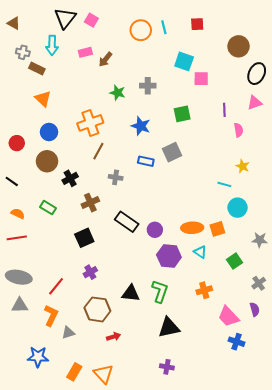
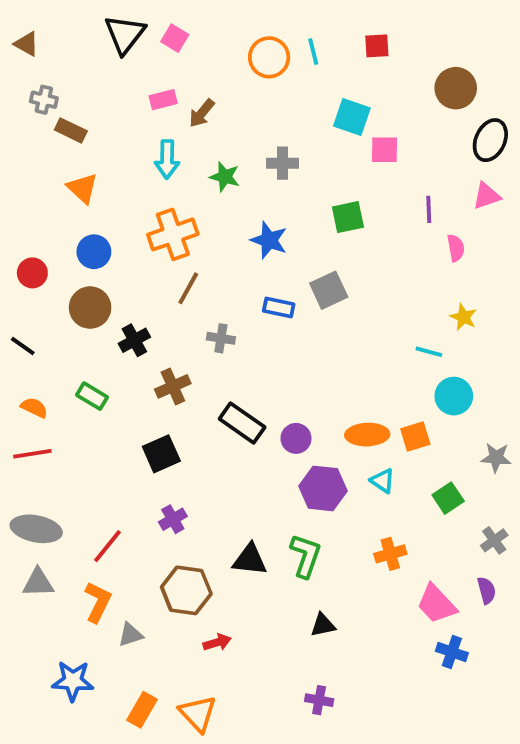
cyan arrow: (52, 45) -> (167, 159), moved
black triangle: (169, 328) -> (323, 625), size x0.6

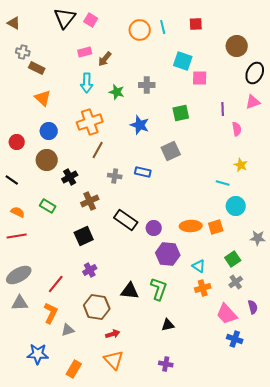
blue rectangle: (279, 308) -> (143, 172), moved
cyan triangle: (383, 481) -> (199, 266), moved
gray ellipse: (36, 529) -> (19, 275), turned -40
gray cross: (494, 540) -> (236, 282), moved
orange triangle: (198, 714) -> (114, 360), moved

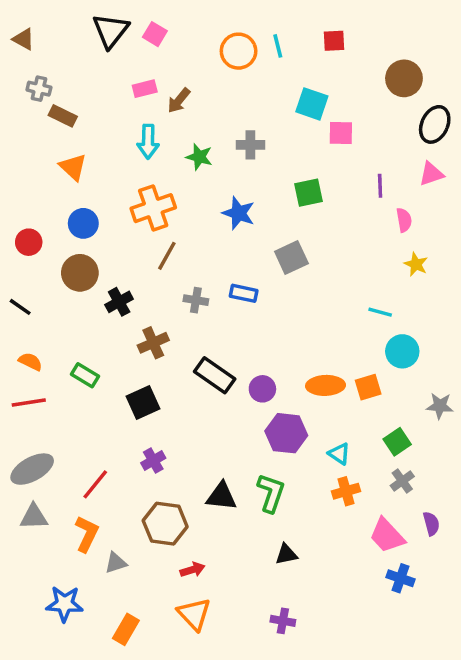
yellow star: (241, 165) -> (416, 264), moved
green rectangle: (48, 206) -> (85, 375), moved

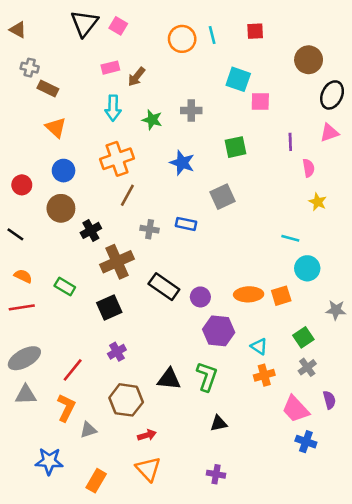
brown cross: (153, 343) -> (117, 262), size x1.4

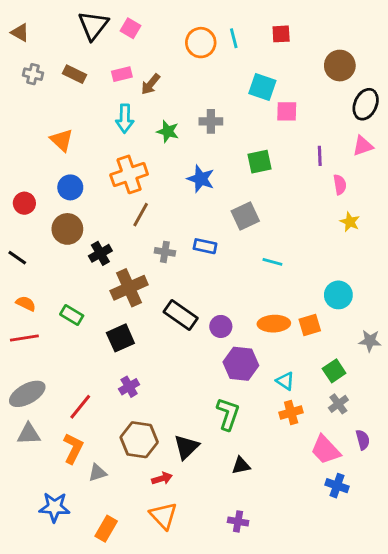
brown rectangle: (48, 88) -> (75, 74), moved
cyan line: (290, 238) -> (272, 262), moved
black triangle: (169, 379) -> (186, 447), moved, turned -50

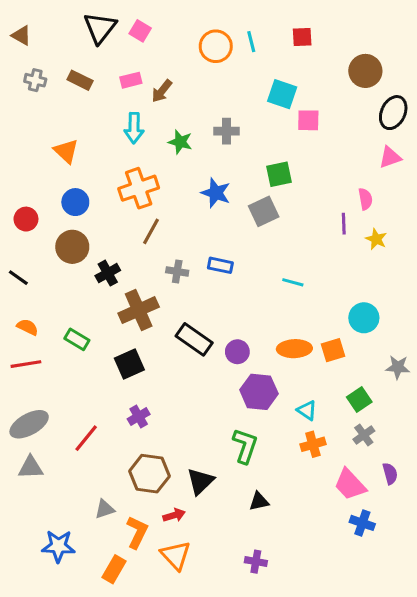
purple line: (320, 156) -> (344, 224), moved
gray square: (245, 216) -> (264, 211), moved
orange L-shape: (73, 448) -> (137, 532), moved

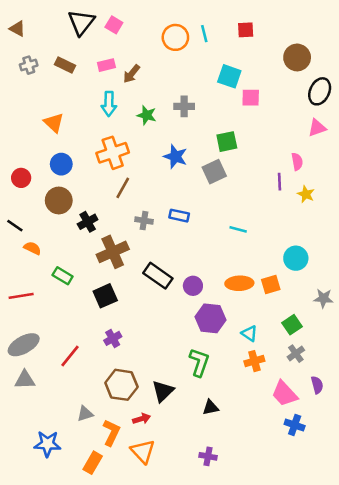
gray cross: (35, 80) -> (29, 65), turned -30
orange semicircle: (28, 327) -> (32, 248), moved

